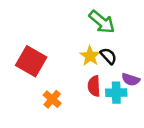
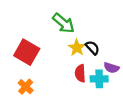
green arrow: (102, 22) -> (64, 23), moved
orange cross: (52, 99) -> (26, 87), moved

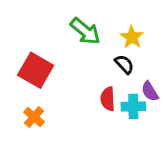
yellow star: (77, 48) -> (132, 37), moved
purple semicircle: (111, 68) -> (150, 91), turned 40

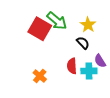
red square: (36, 70) -> (40, 29), moved
orange cross: (34, 117) -> (40, 76), moved

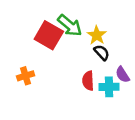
yellow star: (88, 25) -> (97, 35), moved
orange cross: (40, 76) -> (26, 76), moved, turned 32

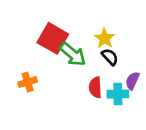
green arrow: (70, 25) -> (73, 54), moved
purple semicircle: (123, 75) -> (132, 81), turned 56

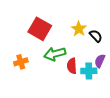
green arrow: (73, 54) -> (55, 54), moved, turned 125
black semicircle: (110, 57) -> (96, 36), moved

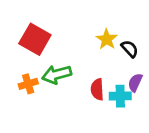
red square: (40, 29) -> (35, 39), moved
green arrow: (55, 54) -> (57, 74), moved

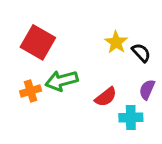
red semicircle: (97, 89) -> (106, 97), turned -125
cyan cross: (120, 96) -> (131, 118), moved

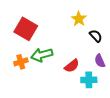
yellow star: (116, 42) -> (79, 19), moved
purple semicircle: (147, 89) -> (100, 61), turned -48

